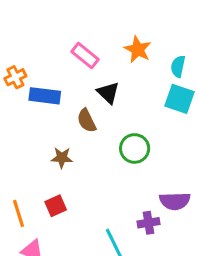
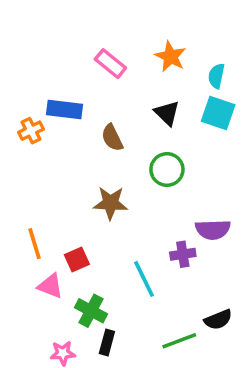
orange cross: (15, 77) -> (31, 131), moved
black triangle: (108, 93) -> (167, 113), moved
brown star: (62, 158) -> (110, 203), moved, size x1.4
red square: (56, 206) -> (77, 260), moved

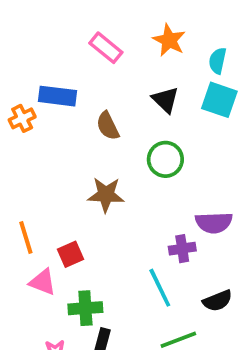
cyan line: (144, 279) -> (160, 288), moved
green cross: (91, 311) -> (85, 308), turned -32
black semicircle: (218, 320) -> (218, 301), moved

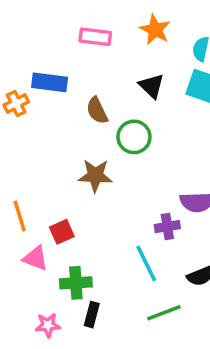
pink rectangle: (106, 48) -> (95, 37), turned -32
green circle: (165, 159) -> (134, 137), moved

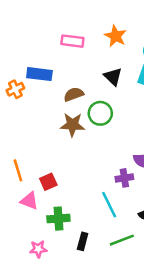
brown semicircle: (97, 111) -> (74, 94), turned 96
brown star: (95, 176) -> (72, 125), moved
black rectangle: (92, 315) -> (83, 241), moved

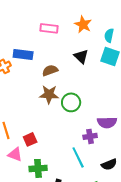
green circle: (100, 113) -> (71, 102), moved

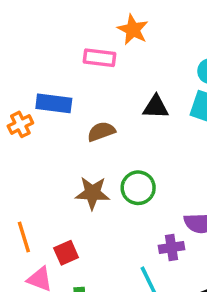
orange star: (83, 24) -> (133, 30), moved
black triangle: (81, 56) -> (156, 107), turned -42
brown star: (49, 94) -> (92, 193), moved

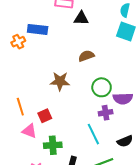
black triangle: (156, 107) -> (81, 18), moved
brown semicircle: (101, 132) -> (86, 56), moved
green circle: (138, 188) -> (102, 87), moved

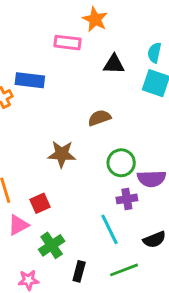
black triangle: (81, 18) -> (114, 64), moved
pink triangle: (29, 131) -> (18, 225), turned -49
green cross: (53, 145) -> (52, 245), turned -30

